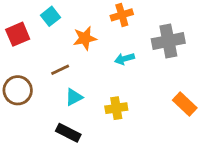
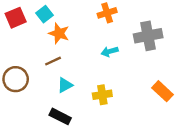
red square: (18, 34) -> (16, 18), moved
orange star: (85, 38) -> (59, 33), moved, turned 30

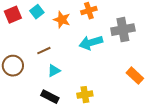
orange star: (59, 33) -> (62, 20), moved
cyan arrow: (110, 51) -> (91, 43), size x1.6
yellow cross: (102, 95) -> (85, 95), moved

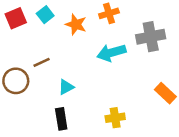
brown line: (44, 51) -> (42, 62), moved
yellow cross: (85, 95) -> (115, 118), moved
black rectangle: (50, 97) -> (61, 119), turned 54

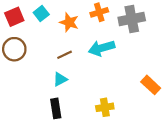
gray cross: (151, 37) -> (132, 19), moved
brown line: (42, 62) -> (65, 55), moved
brown circle: (16, 81) -> (14, 49), moved

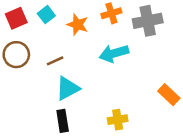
brown line: (65, 55) -> (55, 61), moved
cyan triangle: (60, 79) -> (68, 88), size x1.5

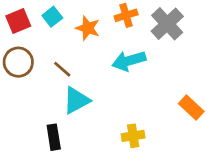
gray cross: (148, 21) -> (167, 24), turned -32
brown line: (55, 61) -> (62, 69), turned 66
black rectangle: (63, 121) -> (54, 137), moved

